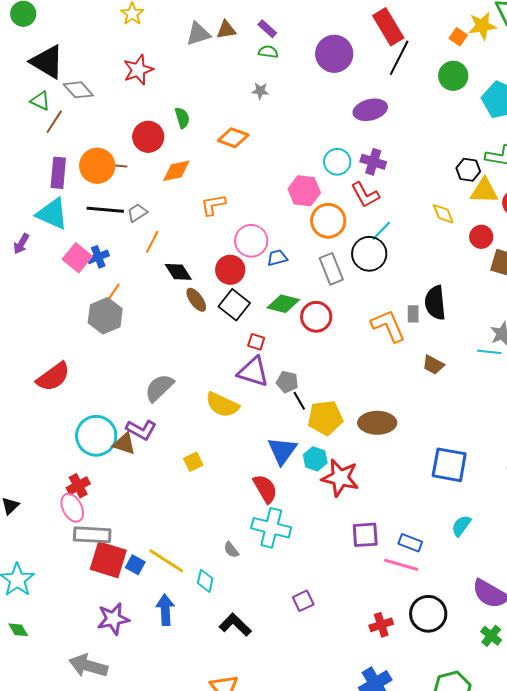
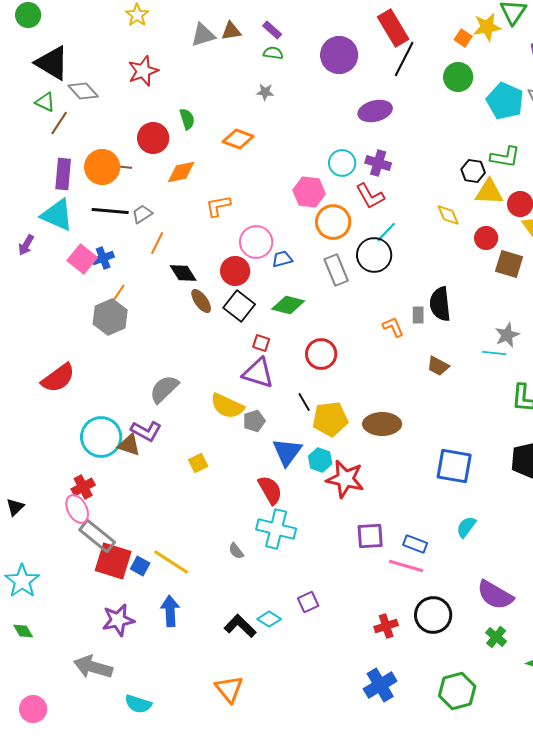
red circle: (316, 317) -> (321, 354), moved
orange L-shape: (388, 326) -> (393, 327), size x0.6
gray pentagon: (287, 382) -> (254, 421), moved, turned -30
gray rectangle: (92, 535) -> (97, 536), turned 36
cyan diamond: (205, 581) -> (269, 619), moved, turned -70

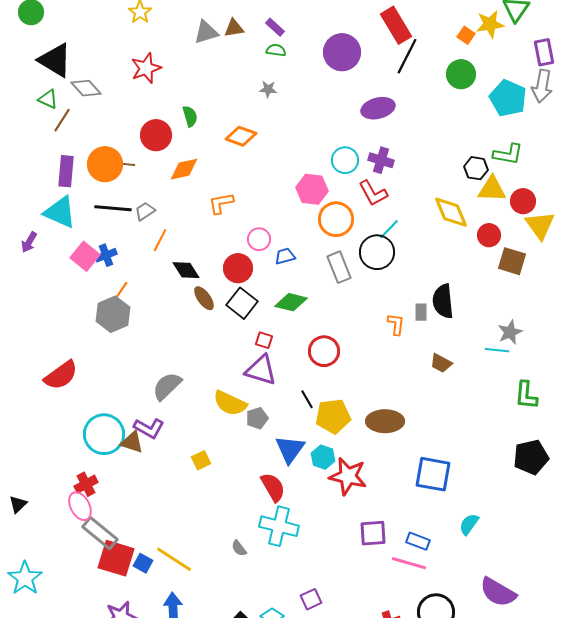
yellow diamond: (448, 215) -> (451, 212), size x1.5
pink circle: (256, 242) -> (259, 239), size x0.7
orange L-shape: (393, 327) -> (396, 324), turned 30
blue square: (454, 466) -> (433, 474), moved

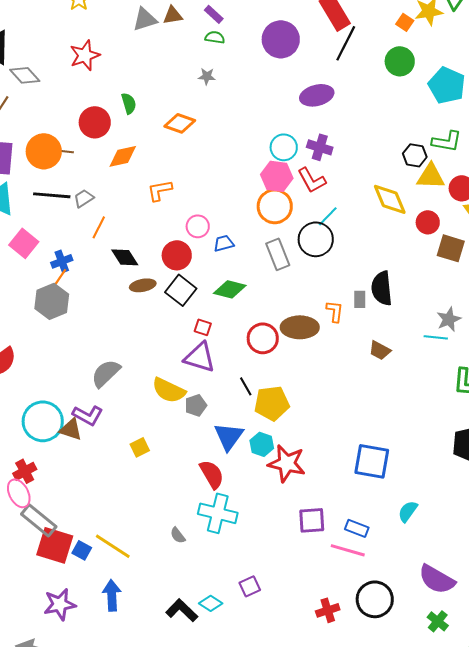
pink hexagon: (312, 189) -> (277, 176), moved
blue cross: (106, 255) -> (62, 261), moved
brown ellipse: (204, 298) -> (143, 285), turned -65
brown ellipse: (385, 421) -> (300, 327), moved

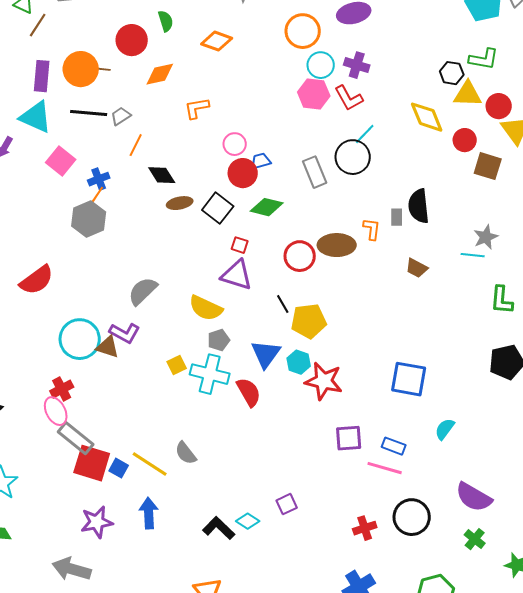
orange circle: (275, 206) -> (303, 31), moved
red circle: (177, 255) -> (243, 173), moved
gray pentagon: (196, 405) -> (219, 340), moved
cyan cross: (218, 513) -> (210, 374), moved
gray semicircle: (178, 535) -> (186, 453), moved, size x1.4

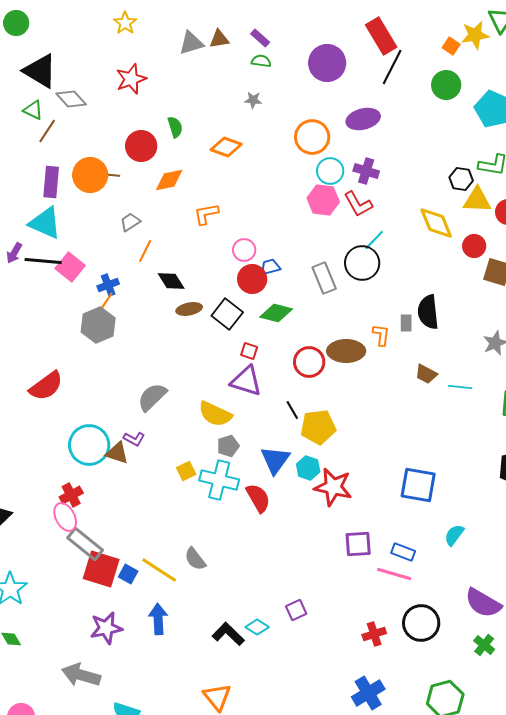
black line: (89, 113) -> (43, 261), moved
cyan line: (473, 255) -> (460, 387), moved
purple L-shape: (125, 333) -> (134, 439), size x0.7

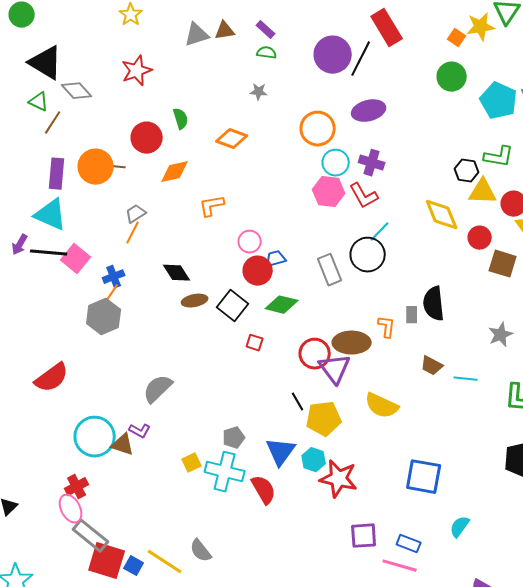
black line: (392, 67) -> (361, 59), moved
orange line: (145, 251) -> (133, 233), moved
purple triangle: (246, 381) -> (335, 369), moved, turned 36
yellow semicircle: (215, 414) -> (382, 406), moved

